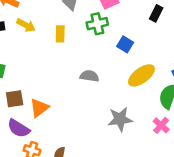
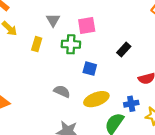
blue square: (125, 44) -> (90, 69), turned -32
gray semicircle: (89, 76) -> (62, 91), moved

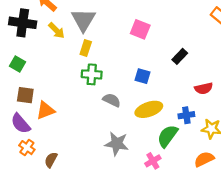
gray triangle: (53, 20) -> (83, 20), moved, size x1.6
pink square: (87, 26) -> (140, 29), turned 30
green cross: (71, 44) -> (92, 74), moved

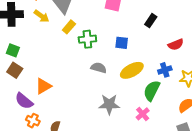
yellow rectangle: (86, 48) -> (69, 27), turned 32
green cross: (92, 74) -> (87, 39), moved
brown square: (25, 95) -> (15, 70), moved, turned 35

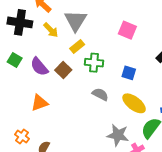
brown square: (15, 70) -> (63, 70), moved
yellow ellipse: (132, 70) -> (134, 103), turned 55
purple semicircle: (24, 101) -> (39, 67), moved
gray star: (109, 104) -> (118, 135), moved

